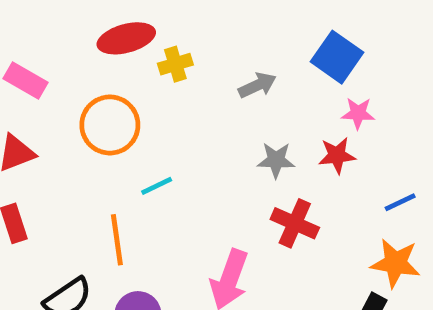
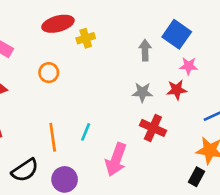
gray arrow: (257, 85) -> (145, 50), moved, turned -66
orange circle: (110, 125) -> (49, 73), size x0.6
cyan line: (157, 186) -> (86, 132), moved, turned -42

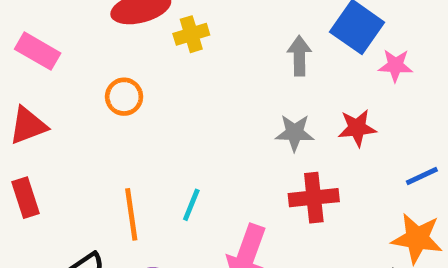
pink star: (189, 66) -> (395, 65), moved
red cross: (153, 128) -> (314, 198), turned -30

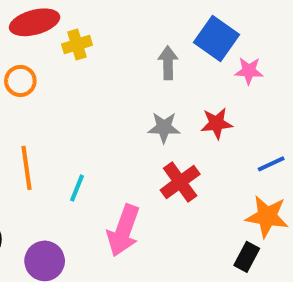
orange circle: (124, 97) -> (20, 81), moved
red cross: (314, 198) -> (180, 182), turned -30
orange line: (131, 214) -> (26, 168), moved

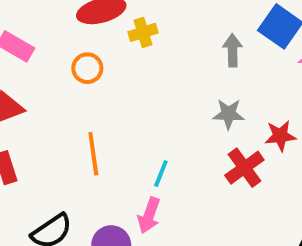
red star: (217, 123) -> (280, 136), moved
cyan line: (77, 188) -> (161, 174), moved
pink arrow: (123, 231) -> (149, 215), moved, size x0.7

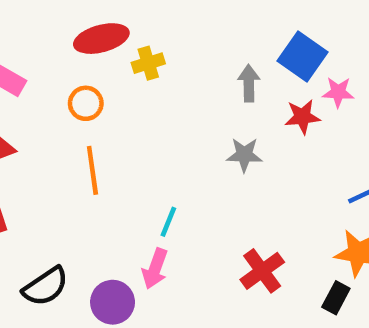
red star: (280, 136) -> (302, 117), moved
orange line: (93, 154) -> (92, 170), moved
red cross: (244, 168) -> (262, 271), moved

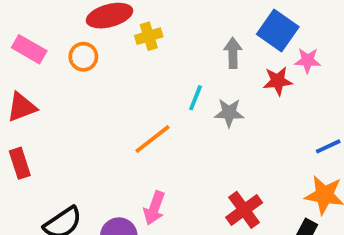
orange circle: (86, 103) -> (83, 57), moved
orange line: (92, 170) -> (152, 139), moved, turned 60
cyan line: (168, 222) -> (195, 98), moved

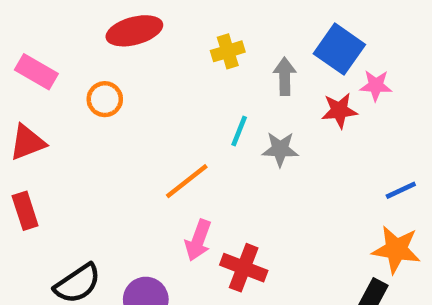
yellow cross: (149, 36) -> (228, 51), moved
orange circle: (83, 57) -> (105, 99), moved
pink arrow: (154, 208) -> (198, 240), moved
red cross: (244, 210) -> (244, 268), moved, turned -33

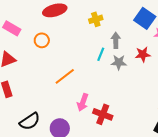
gray arrow: (285, 76) -> (116, 40), moved
red star: (339, 111) -> (143, 54), moved
orange line: (187, 181) -> (65, 76), moved

